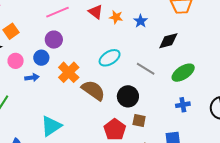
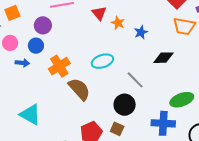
purple circle: (54, 40) -> (43, 25), moved
green ellipse: (183, 73) -> (182, 100), moved
black circle: (128, 96) -> (125, 105), moved
blue cross: (183, 105) -> (163, 123), size x1.6
cyan triangle: (51, 126) -> (30, 114), turned 50

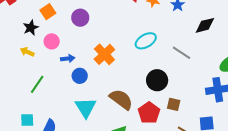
blue circle: (36, 46) -> (80, 76), moved
brown semicircle: (79, 89) -> (121, 99), moved
black circle: (125, 105) -> (157, 80), moved
cyan triangle: (30, 114) -> (86, 108), turned 40

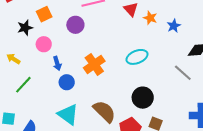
yellow arrow: (27, 52) -> (13, 59), moved
gray line: (182, 53) -> (183, 73), moved
blue arrow: (68, 58) -> (57, 63), turned 72
cyan triangle: (86, 108) -> (68, 114), turned -30

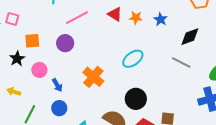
orange square: (44, 14) -> (32, 41), turned 35
blue circle: (67, 82) -> (59, 108), moved
black circle: (143, 98) -> (136, 99), moved

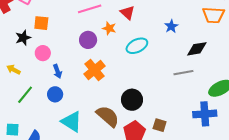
orange star: (136, 18) -> (109, 28), moved
purple circle: (65, 43) -> (88, 40), moved
cyan ellipse: (133, 59) -> (137, 46), moved
gray line: (181, 62) -> (183, 73), turned -48

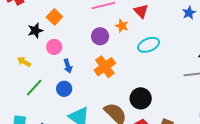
orange square: (41, 23) -> (54, 17), turned 35
blue star: (171, 26) -> (189, 13), moved

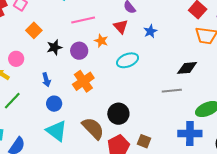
blue star: (189, 13) -> (150, 31), moved
black star: (35, 31) -> (54, 47), moved
pink circle: (54, 47) -> (16, 59), moved
blue circle: (64, 89) -> (54, 104), moved

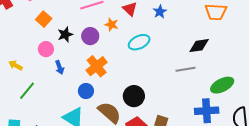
pink circle: (16, 59) -> (46, 49), moved
blue circle: (54, 104) -> (86, 91), moved

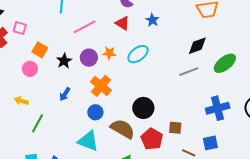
orange star: (111, 25) -> (109, 53), moved
pink circle: (46, 49) -> (30, 69), moved
blue arrow: (60, 67) -> (65, 94), turned 64
green ellipse: (222, 85) -> (225, 63), moved

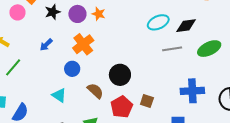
cyan ellipse: (138, 54) -> (158, 22), moved
brown semicircle: (123, 129) -> (95, 91), size x0.7
cyan triangle: (88, 141) -> (59, 95), size x0.7

